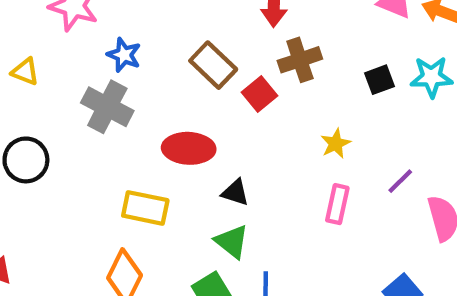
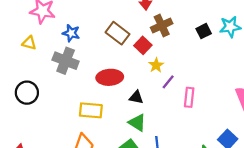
yellow triangle: (25, 72) -> (29, 43), moved
yellow star: (336, 144) -> (156, 65), moved
purple line: (400, 181) -> (168, 82), moved

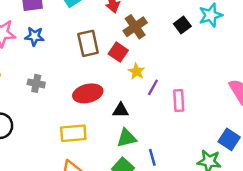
blue star: (71, 33) -> (34, 36), moved
brown rectangle: (118, 33) -> (88, 43), turned 50
gray cross: (66, 61) -> (36, 83), size x0.6
green triangle: (137, 123) -> (127, 138), turned -36

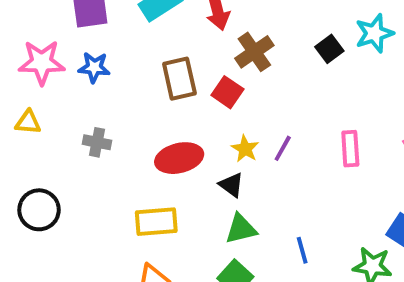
yellow star: (136, 71) -> (245, 149), moved
pink rectangle: (179, 100) -> (350, 149), moved
black triangle: (121, 110) -> (231, 185), turned 35
blue line: (152, 157) -> (302, 250), moved

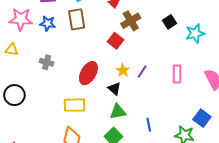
cyan star: (374, 33) -> (195, 33), moved
brown rectangle: (179, 79) -> (77, 19), moved
red ellipse: (179, 158) -> (88, 73), turned -50

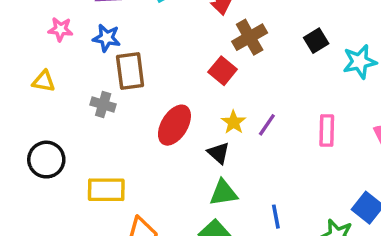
pink star: (21, 19) -> (60, 29), size x0.6
brown rectangle: (77, 19) -> (130, 71), moved
yellow rectangle: (74, 105) -> (106, 190), moved

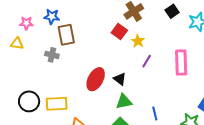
pink star: (60, 29) -> (26, 23), moved
yellow star: (234, 122) -> (138, 41), moved
red ellipse: (174, 125) -> (96, 79), moved
pink rectangle: (327, 131) -> (181, 62), size x1.4
black circle: (46, 160) -> (29, 101), moved

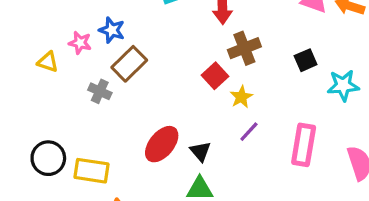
pink star: (26, 23) -> (80, 43), moved
brown rectangle: (66, 35) -> (129, 64), turned 45

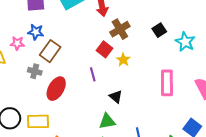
cyan star: (343, 85) -> (185, 42), turned -30
purple line: (249, 132) -> (93, 74), moved, turned -48
red ellipse: (162, 144) -> (56, 89), moved
black triangle: (200, 151) -> (116, 97), moved

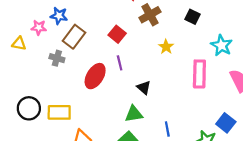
black square: (159, 30) -> (192, 17), turned -32
cyan star: (185, 42) -> (222, 45), moved
red square: (105, 49) -> (117, 34), moved
yellow star: (123, 60) -> (166, 47), moved
red ellipse: (56, 89) -> (95, 76), moved

